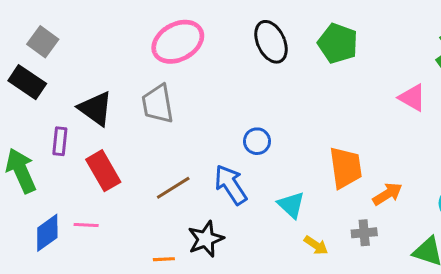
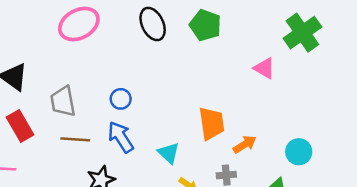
gray trapezoid: (158, 104) -> (63, 101), moved
blue circle: (257, 141) -> (121, 99), moved
brown line: (173, 188) -> (75, 139), turned 36

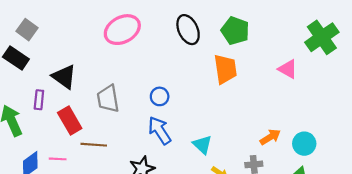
orange trapezoid: (212, 123) -> (225, 69), moved
brown line: (75, 139) -> (94, 145), moved
cyan circle: (299, 152) -> (304, 144), moved

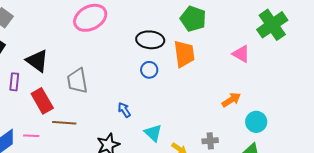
black ellipse: (188, 30) -> (150, 40), moved, turned -60
blue circle: (160, 96) -> (149, 70), moved
blue arrow: (160, 130) -> (124, 110), size x0.6
orange arrow: (270, 137) -> (231, 100), moved
cyan triangle: (202, 145) -> (153, 133), moved

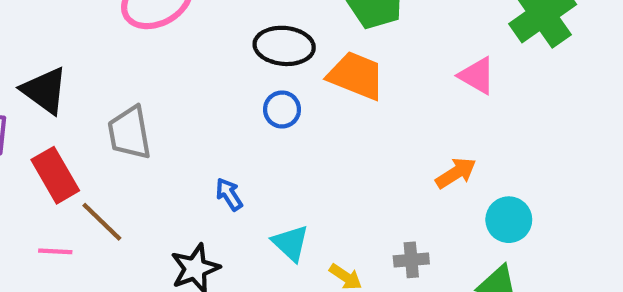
orange trapezoid: (184, 54) -> (356, 76), turned -60
brown line: (64, 123) -> (102, 222), turned 40
pink line: (31, 136) -> (55, 251), moved

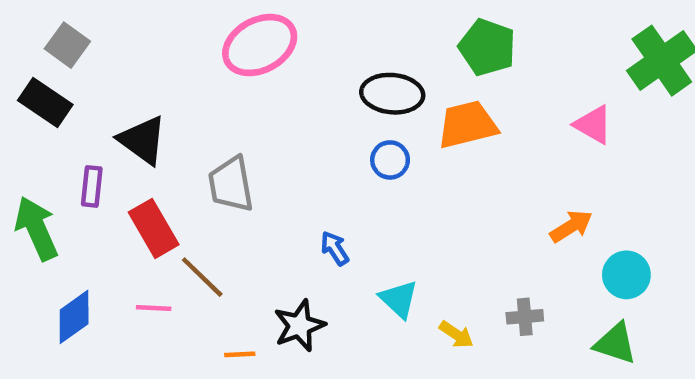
orange trapezoid: (356, 76) -> (467, 125), turned -36

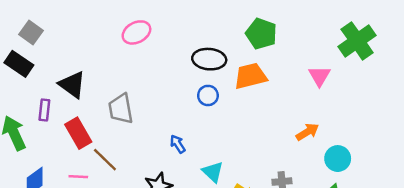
pink ellipse: (260, 45) -> (136, 32), size x0.7
pink triangle: (593, 125) -> (319, 76), turned 30

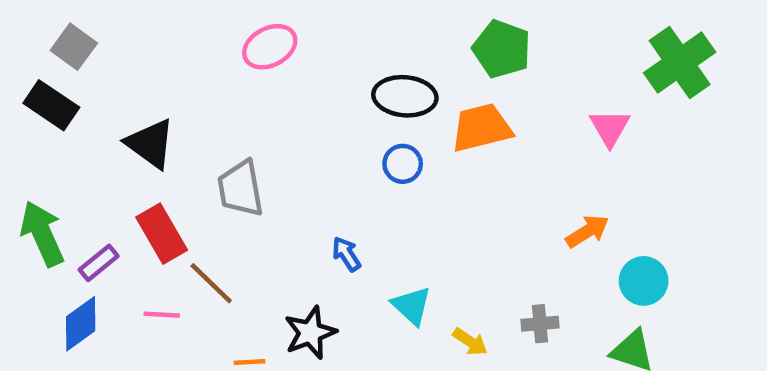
purple rectangle: (44, 110) -> (99, 263), moved, turned 45

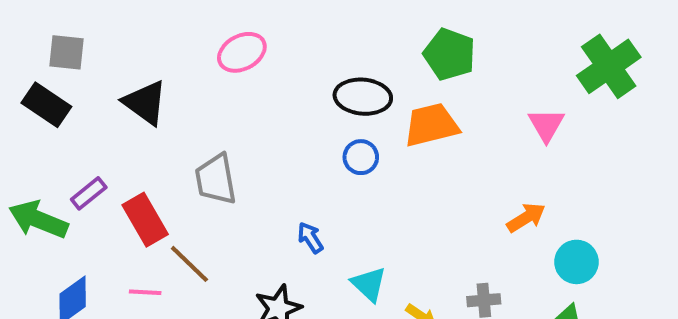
gray square: (74, 47) -> (67, 52), turned -30
black triangle: (150, 144) -> (145, 103), moved
green arrow: (42, 234) -> (38, 220), turned -44
purple rectangle: (99, 263) -> (89, 193), moved

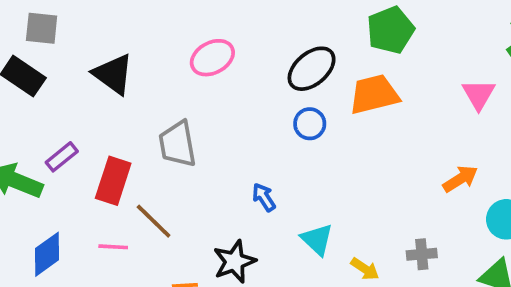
pink ellipse: (242, 52) -> (212, 58), moved
green pentagon: (450, 54) -> (391, 30), turned 30
black ellipse: (363, 97) -> (312, 69), turned -45
red rectangle: (145, 220) -> (113, 181), turned 48

